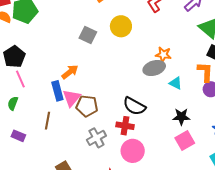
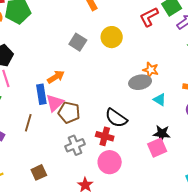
pink square: (185, 140) -> (157, 148), moved

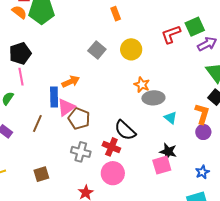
orange star: (151, 70) -> (142, 85), moved
gray cross: (75, 145) -> (81, 152), turned 30

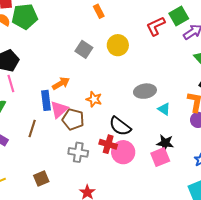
orange star: (142, 85) -> (94, 99), moved
pink circle: (113, 173) -> (123, 152), moved

